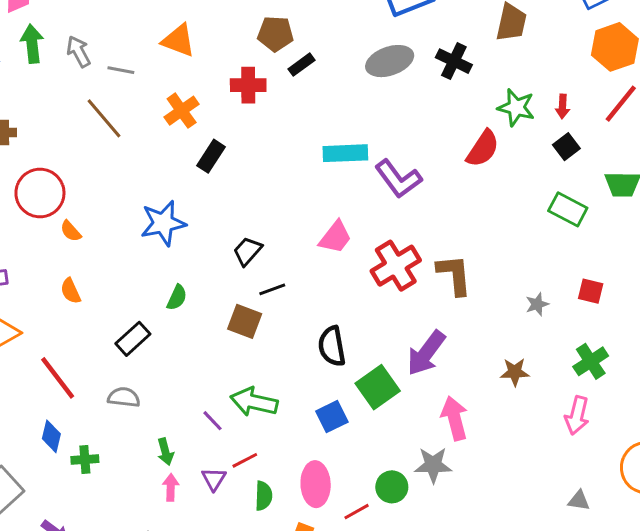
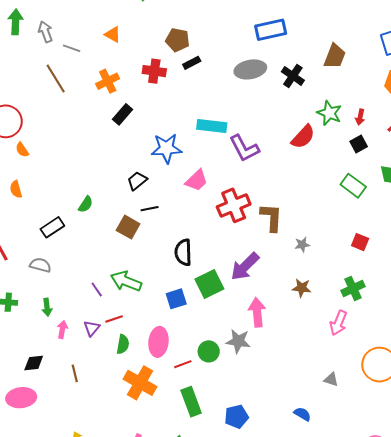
orange triangle: (178, 40) -> (113, 34), size x0.7
blue star: (163, 223) -> (166, 148), moved
gray star: (537, 304) -> (302, 245), moved
green arrow: (165, 452) -> (47, 307), moved

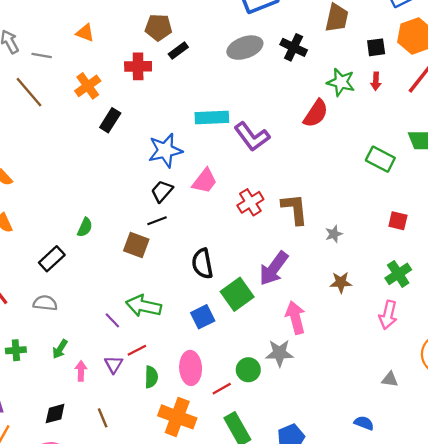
black square: (359, 144) -> (376, 47), moved, turned 30
black trapezoid: (137, 181) -> (162, 191), moved
red cross: (234, 205) -> (250, 202), size x0.7
green arrow: (47, 307) -> (60, 349), turned 48

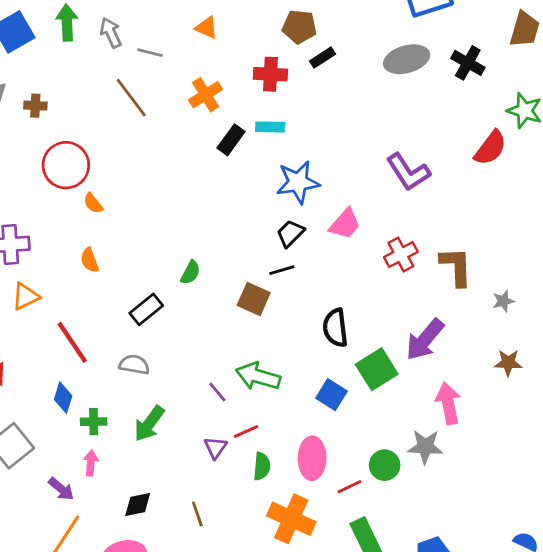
cyan rectangle: (212, 117) -> (270, 127), moved, size x0.7
blue square: (203, 317) -> (332, 395), turned -35
green arrow: (60, 349) -> (149, 424), size x1.5
pink arrow: (81, 371) -> (91, 463), moved

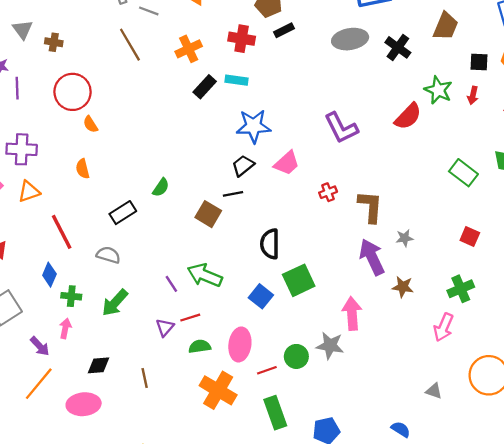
red cross: (401, 255) -> (328, 192), size x0.7
purple arrow: (425, 340) -> (372, 257), moved, turned 108
green semicircle: (262, 466) -> (200, 346), turned -110

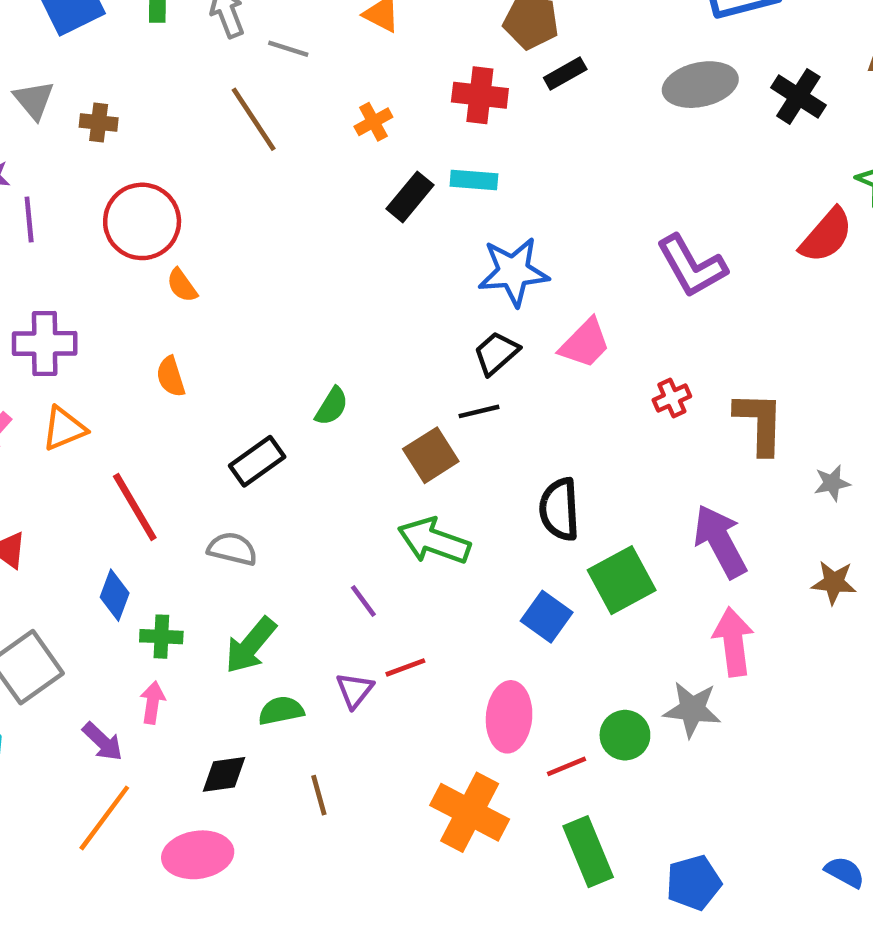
orange cross: (189, 49) -> (373, 122), size x0.7
brown square: (208, 214) -> (431, 455), turned 30
purple arrow: (372, 257) -> (720, 541), moved
green arrow: (205, 275) -> (434, 541), moved
green semicircle: (200, 346) -> (281, 711), moved

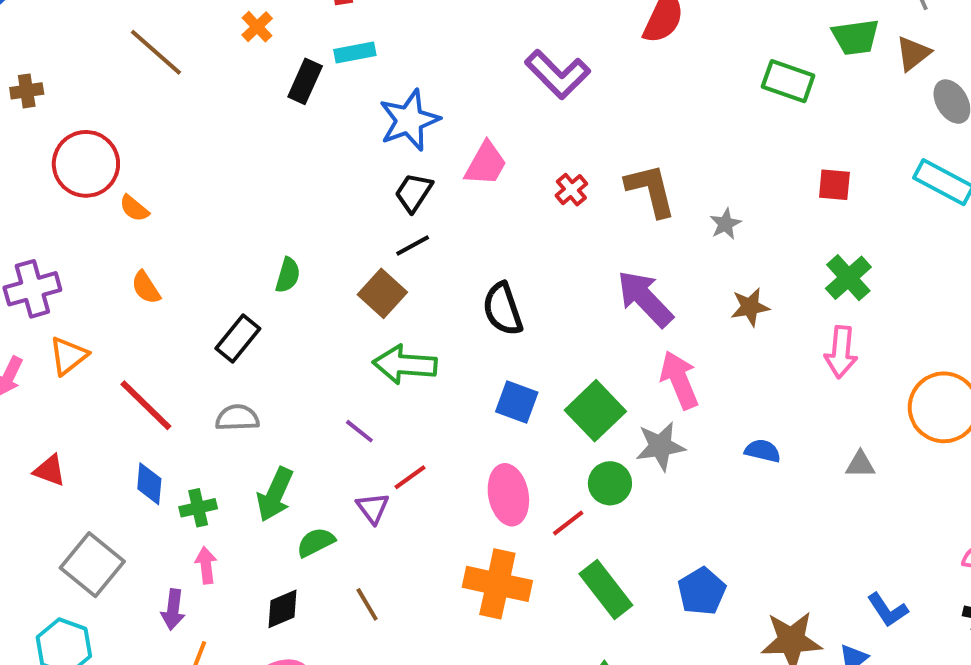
green square: (622, 580) -> (595, 411), moved
purple arrow: (103, 742) -> (173, 610), turned 69
blue semicircle: (845, 872) -> (763, 451), moved

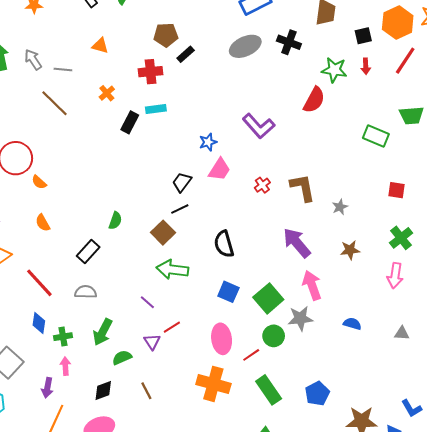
blue star: (409, 120) -> (208, 142), moved, size x0.6

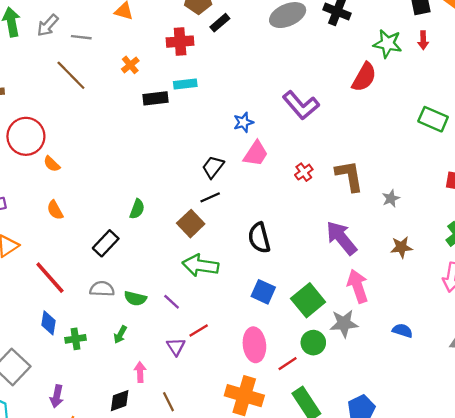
gray arrow: (33, 60) -> (48, 25), turned -105
black rectangle: (130, 122) -> (155, 98), turned 55
green arrow: (103, 332) -> (120, 335), size x0.6
green semicircle: (122, 358) -> (135, 298), moved, turned -144
pink arrow: (65, 366) -> (140, 372), moved

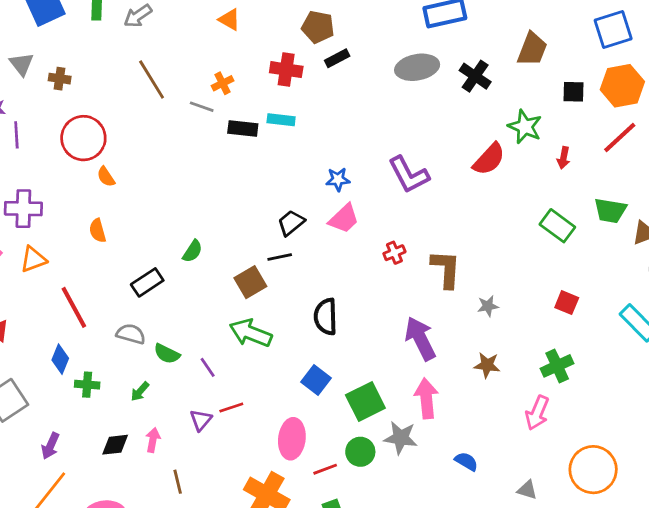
gray line: (81, 37) -> (202, 107), moved
red arrow: (423, 40) -> (563, 158), moved
black diamond: (120, 401) -> (115, 445), moved

